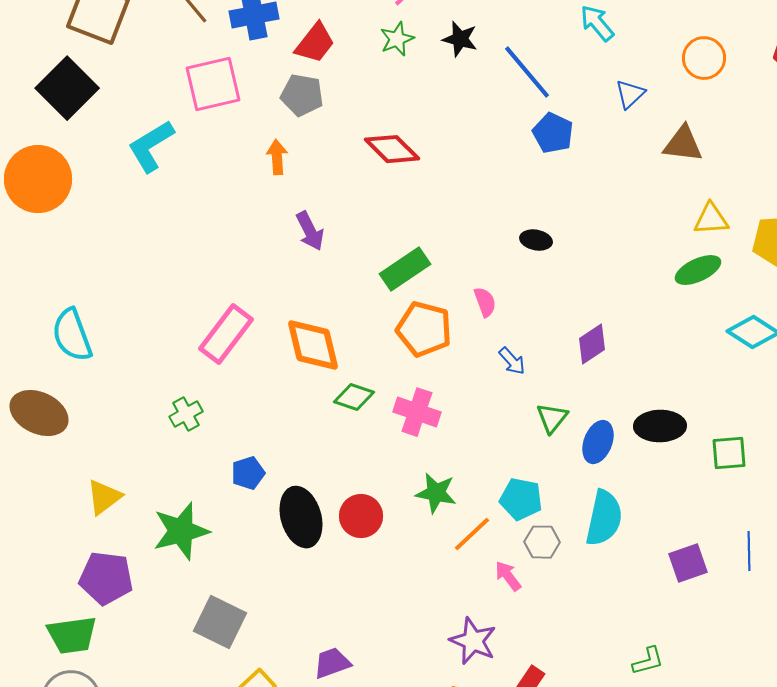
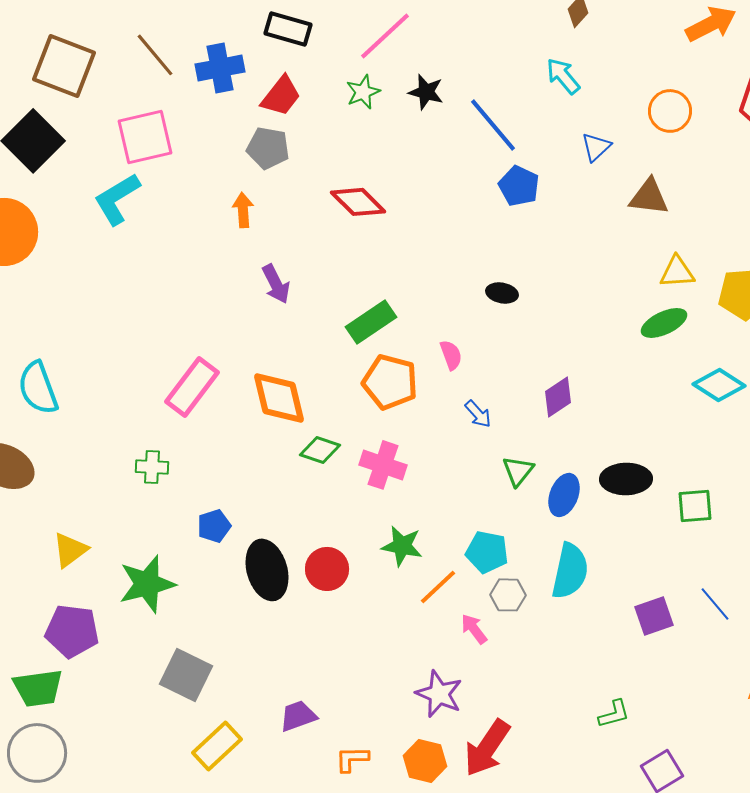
pink square: (213, 84) -> (145, 137), moved
green cross: (186, 414) -> (152, 467), turned 32
blue line: (749, 551) -> (715, 604), turned -39

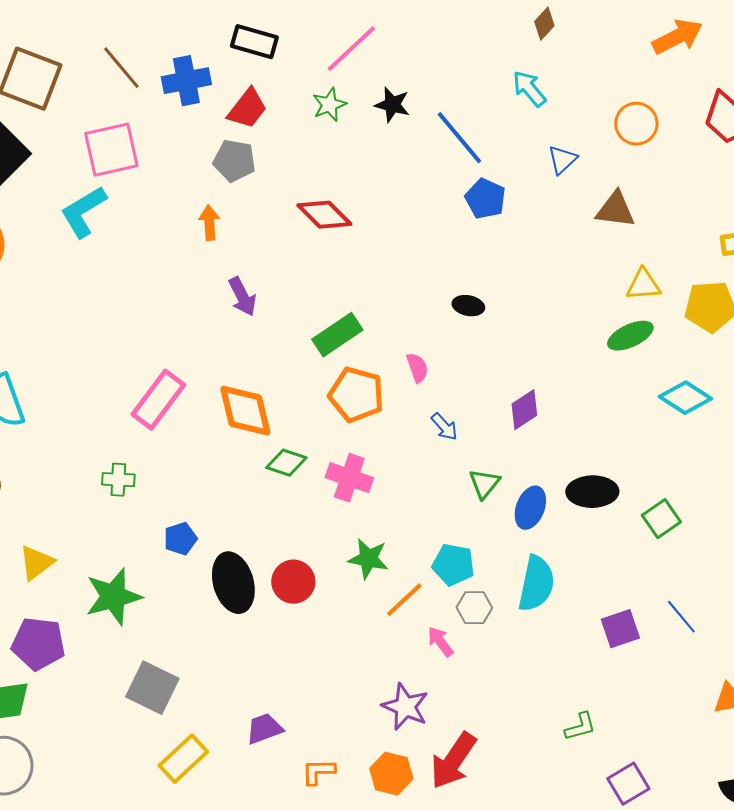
green square: (695, 506) -> (661, 519), turned -30

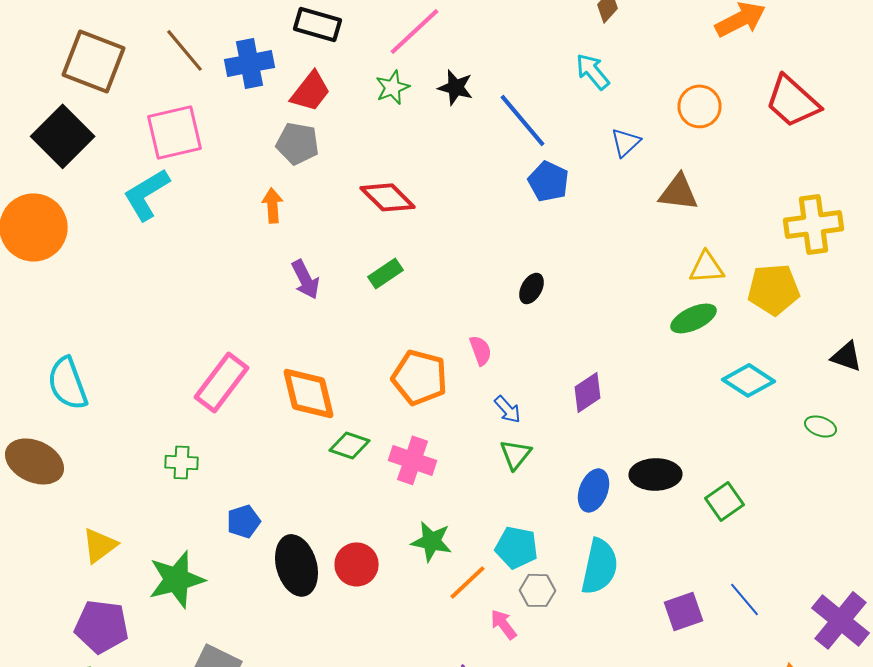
black ellipse: (468, 306) -> (532, 288), turned -72
green rectangle: (337, 335) -> (386, 273), moved, size x0.7
green triangle: (484, 484) -> (516, 454), moved

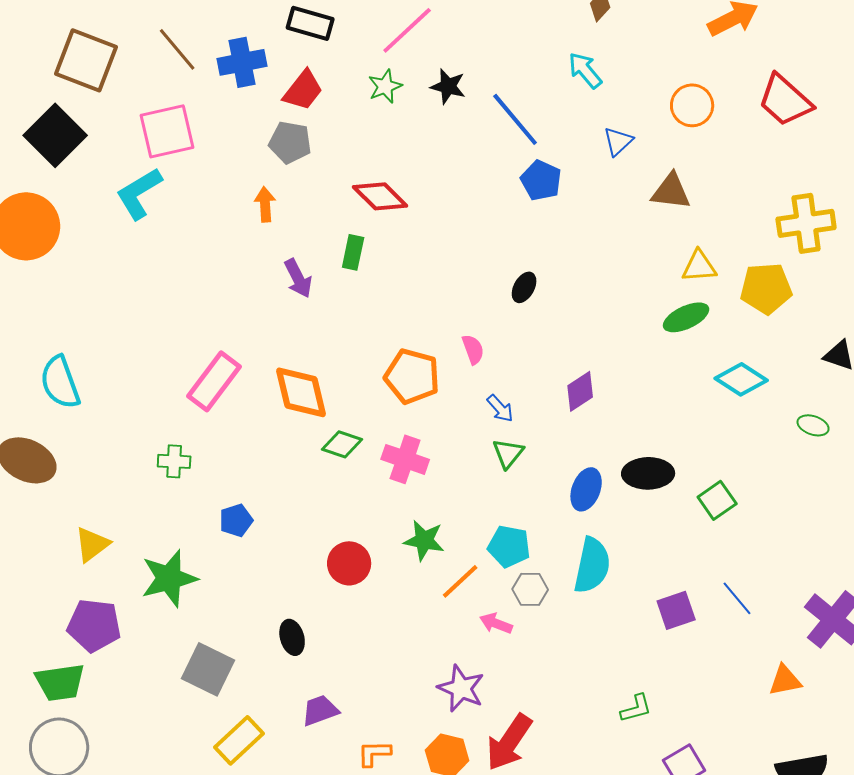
green rectangle: (386, 273) -> (353, 252), moved, turned -44
black ellipse: (296, 565) -> (292, 637), moved, size x0.6
pink arrow: (504, 624) -> (496, 623), turned -32

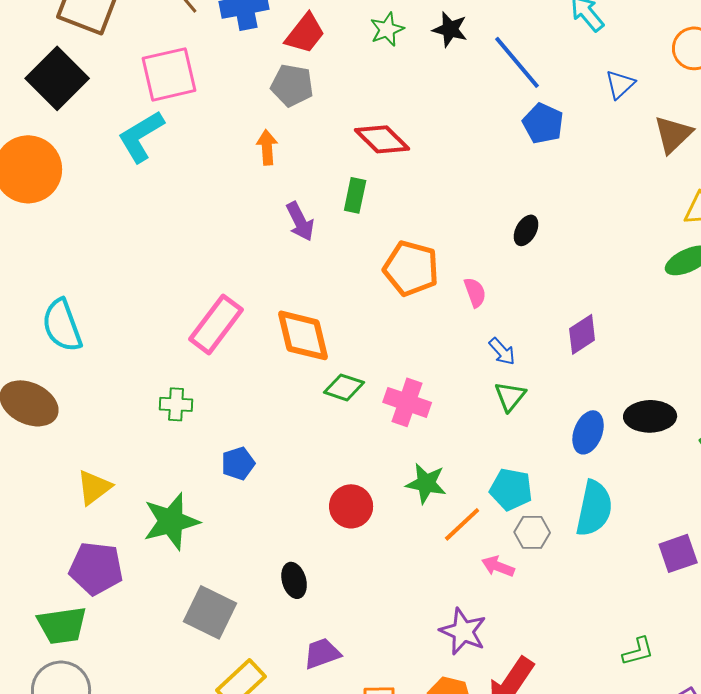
brown triangle: (671, 191) -> (673, 134), turned -51
orange pentagon: (412, 376) -> (411, 268), moved

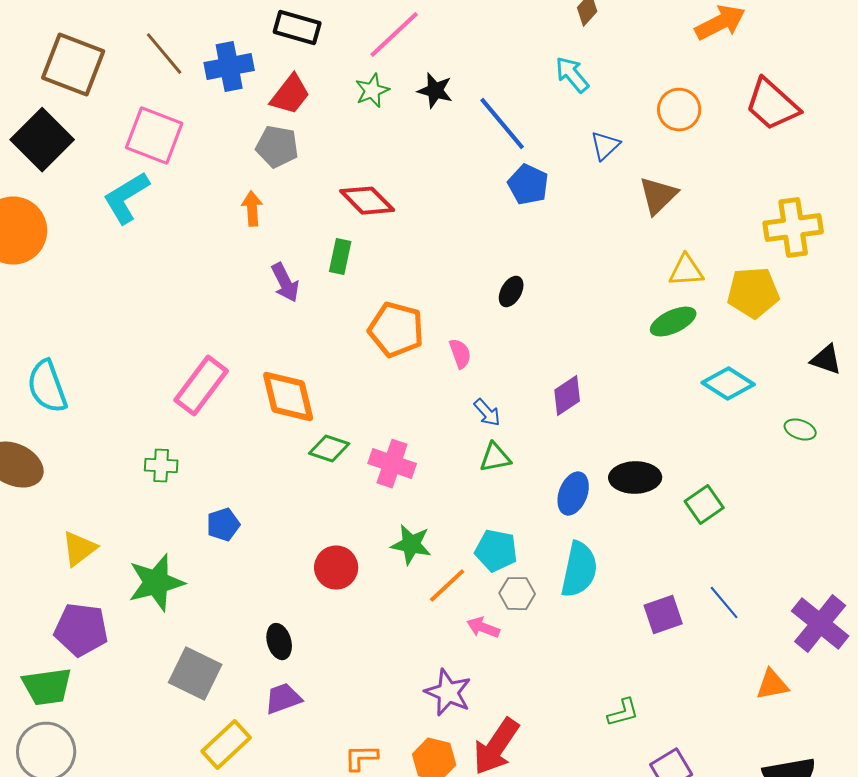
pink square: (169, 74) -> (154, 136), turned 34
green triangle: (510, 396) -> (495, 458), turned 40
purple trapezoid: (322, 653) -> (283, 699), moved

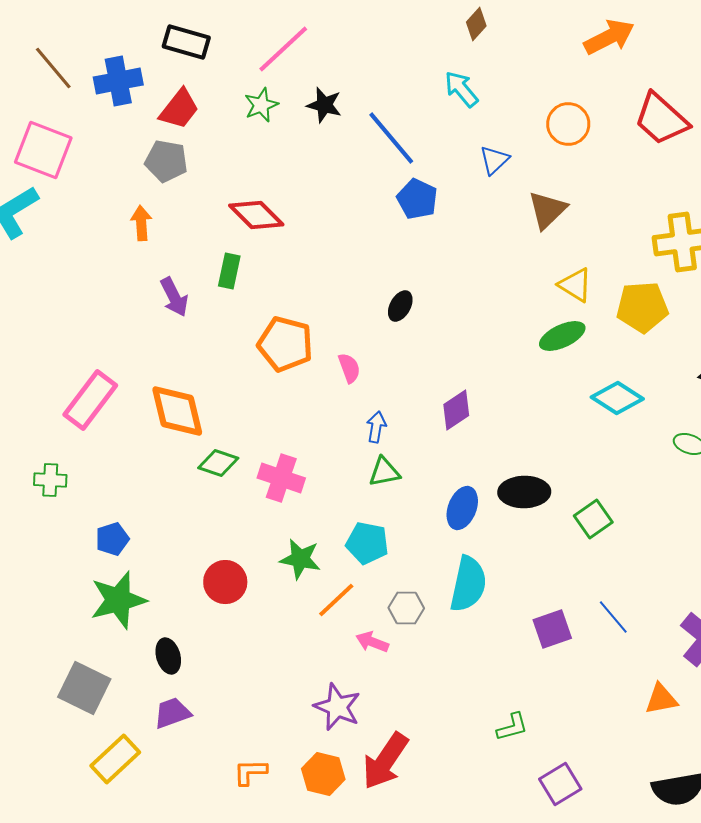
yellow triangle: (686, 271) -> (575, 285), turned 36
blue arrow: (487, 413) -> (376, 427), turned -128
cyan pentagon: (496, 551) -> (367, 543), moved
green star: (156, 583) -> (118, 600), moved

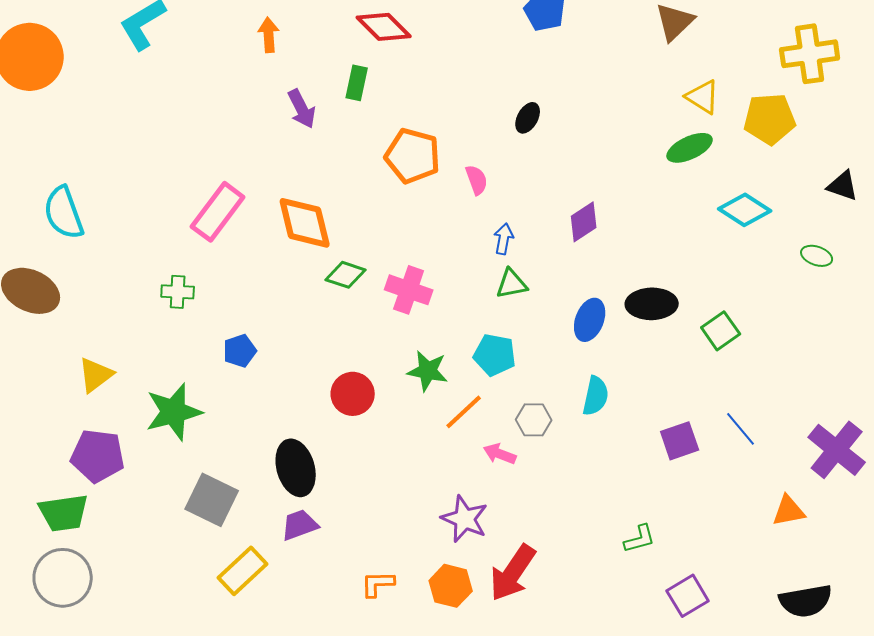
cyan semicircle: (468, 584) -> (596, 396), size x0.7
green star: (118, 600) -> (174, 412), moved
black ellipse: (168, 656) -> (296, 468), size x1.6

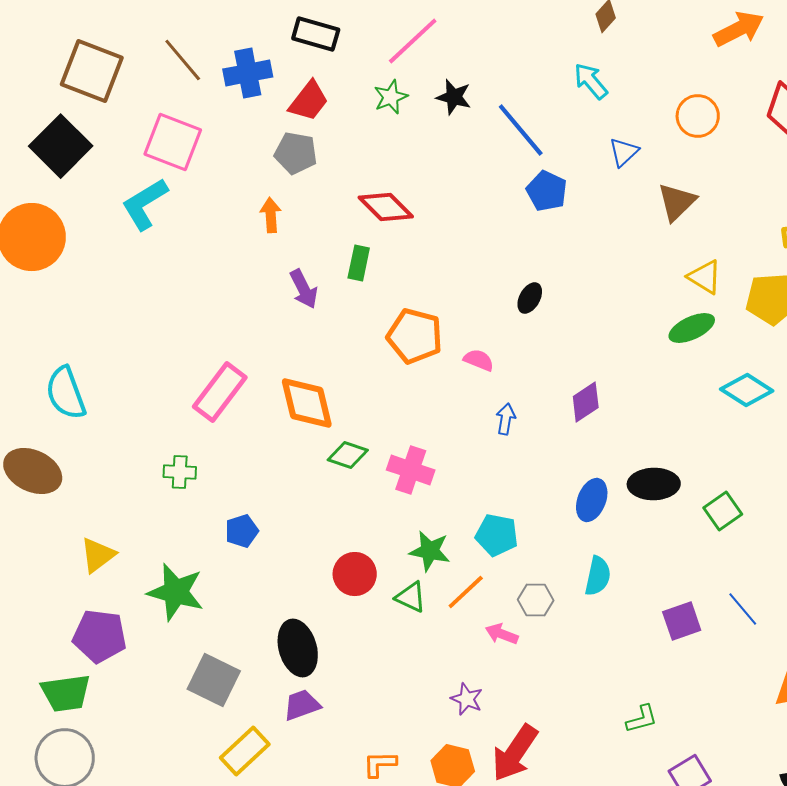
pink semicircle: (477, 180) -> (479, 360), turned -48
green triangle: (512, 284) -> (411, 597), moved, turned 36
green star: (174, 412) -> (176, 592), turned 30
purple star: (465, 519) -> (467, 699), size x0.7

